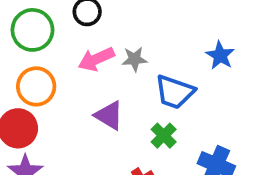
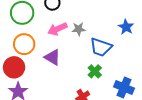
purple triangle: (109, 116) -> (52, 57), moved

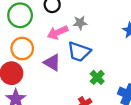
gray star: (79, 29) -> (80, 23), moved
blue trapezoid: (101, 47) -> (79, 52), moved

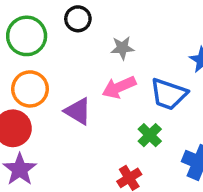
pink arrow: (58, 32) -> (119, 87), moved
blue trapezoid: (79, 52) -> (169, 94), moved

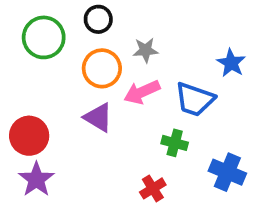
orange circle: (30, 89) -> (102, 68), moved
green cross: (150, 135) -> (175, 143), turned -30

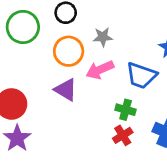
red cross: (153, 188) -> (123, 135), moved

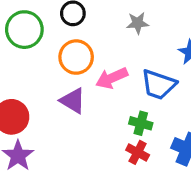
gray star: (103, 37) -> (138, 23), moved
red cross: (123, 135) -> (138, 152), turned -30

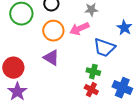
pink arrow: (112, 78) -> (79, 29), moved

